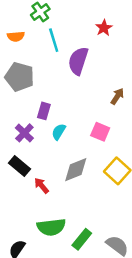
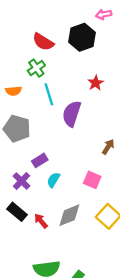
purple rectangle: (44, 111) -> (40, 160), turned 42
red arrow: (42, 186) -> (41, 221), moved

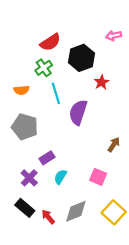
pink arrow: (104, 14) -> (114, 36), moved
black hexagon: (82, 37) -> (81, 58), moved
red semicircle: (43, 42) -> (50, 42), turned -65

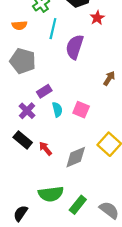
cyan line: (56, 93) -> (53, 29), turned 30
cyan semicircle: (60, 177) -> (57, 110), turned 136
pink square: (98, 177) -> (81, 110), moved
gray diamond: (76, 211) -> (76, 157), moved

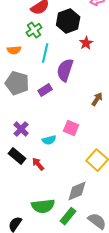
purple rectangle: (44, 91) -> (45, 90), moved
cyan semicircle: (57, 110) -> (49, 140), moved, turned 88
gray diamond: (76, 157) -> (77, 191), moved

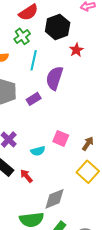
brown arrow: (97, 99) -> (88, 144), moved
gray diamond: (77, 191) -> (54, 199), moved

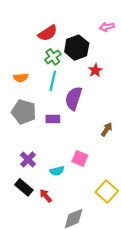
green cross: (22, 36) -> (53, 57), moved
purple rectangle: (34, 99) -> (53, 119), turned 32
brown arrow: (88, 144) -> (107, 129), moved

